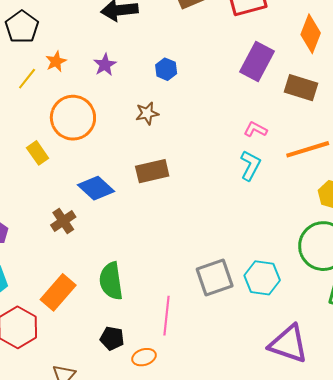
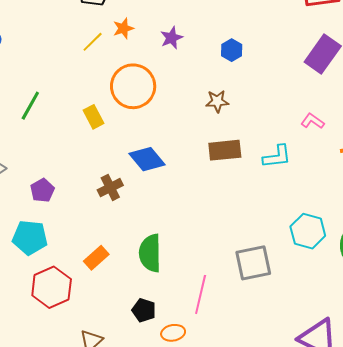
brown star: (147, 113) -> (217, 101), moved
cyan L-shape: (250, 165) -> (277, 157), moved, turned 48
brown rectangle: (152, 171) -> (225, 150), moved
cyan hexagon: (262, 278) -> (308, 231), moved
orange rectangle: (58, 292) -> (96, 258), size x0.7

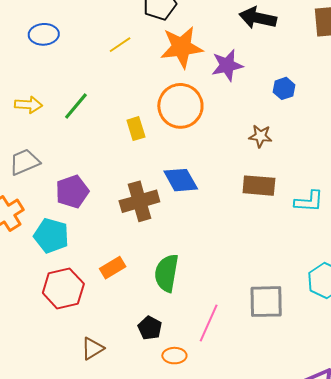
orange star: (123, 28) -> (182, 47), size x2.0
purple star: (171, 38) -> (227, 65), size x1.4
yellow line: (93, 42) -> (120, 45), moved
brown cross: (110, 188) -> (139, 201), size x1.5
purple pentagon: (42, 190) -> (72, 192), size x1.4

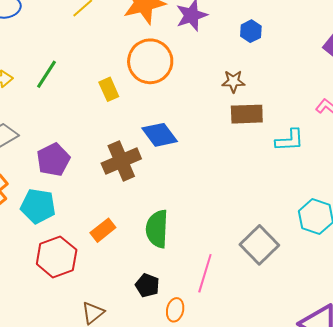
brown rectangle: (259, 186) -> (247, 114), moved
gray square: (266, 302) -> (259, 245), turned -36
orange ellipse: (174, 356) -> (175, 310), turned -70

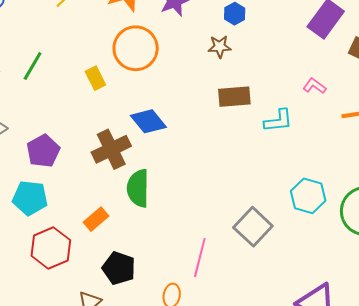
brown star: (233, 81) -> (220, 47), moved
green semicircle: (157, 229) -> (138, 188), moved
black pentagon: (147, 285) -> (119, 268), moved, size x1.4

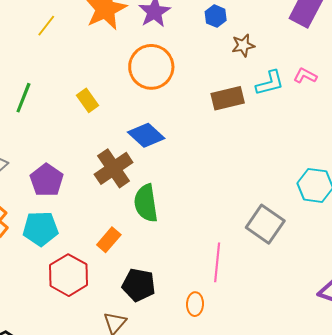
brown star: (220, 47) -> (243, 45), moved
orange circle: (136, 48) -> (151, 67), moved
cyan L-shape: (278, 121) -> (270, 83), moved

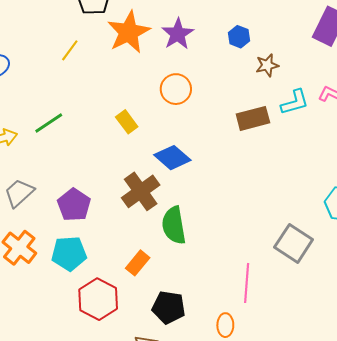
orange circle: (151, 67) -> (176, 89), size x0.7
green line: (23, 98) -> (49, 123), turned 36
yellow rectangle: (87, 100) -> (127, 122), moved

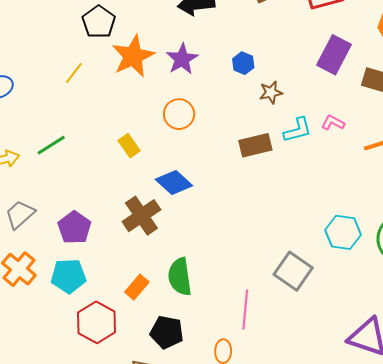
green semicircle: (174, 225) -> (180, 277), moved

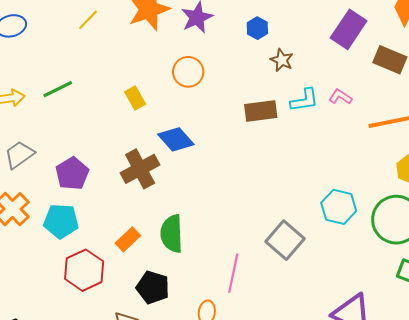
brown star: (271, 92) -> (282, 60), turned 30

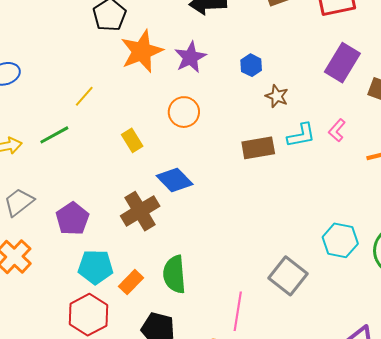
yellow line: (88, 20) -> (84, 96), moved
pink L-shape: (340, 97) -> (337, 130), turned -80
cyan pentagon: (61, 221) -> (96, 267), moved

